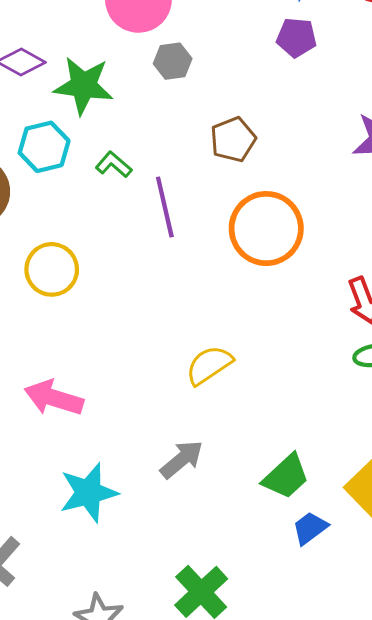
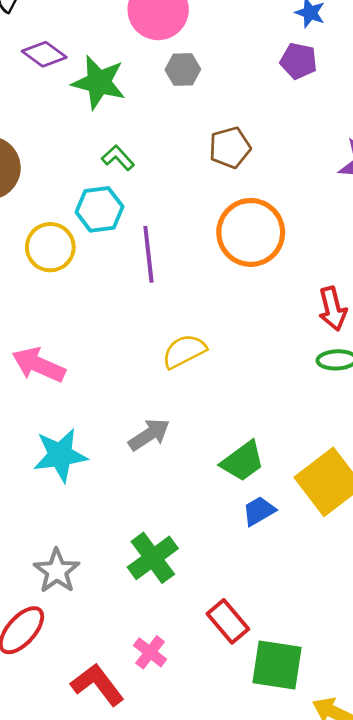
cyan hexagon: (44, 147) -> (99, 209), moved
purple line: (165, 207) -> (148, 254), moved

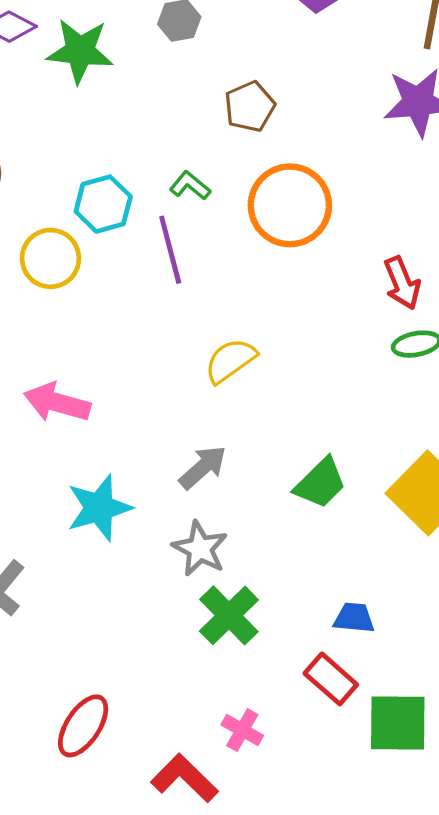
green L-shape: (118, 158) -> (190, 186), moved
blue trapezoid: (259, 511) -> (354, 618), moved, turned 44
gray star: (57, 571) -> (200, 549), moved

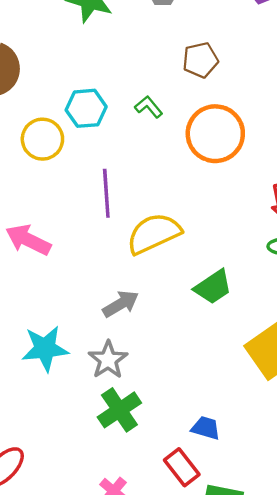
purple line: (170, 250) -> (106, 193), moved
yellow semicircle: (230, 361) -> (154, 233), size x1.4
green trapezoid: (320, 483) -> (213, 287), moved
cyan star: (99, 508) -> (45, 348), moved

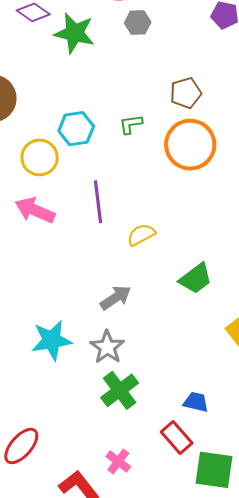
brown pentagon: (200, 60) -> (186, 93), moved
green L-shape: (149, 107) -> (131, 124), turned -55
yellow semicircle: (154, 233) -> (141, 235), size x0.6
pink arrow: (28, 240) -> (35, 210), moved

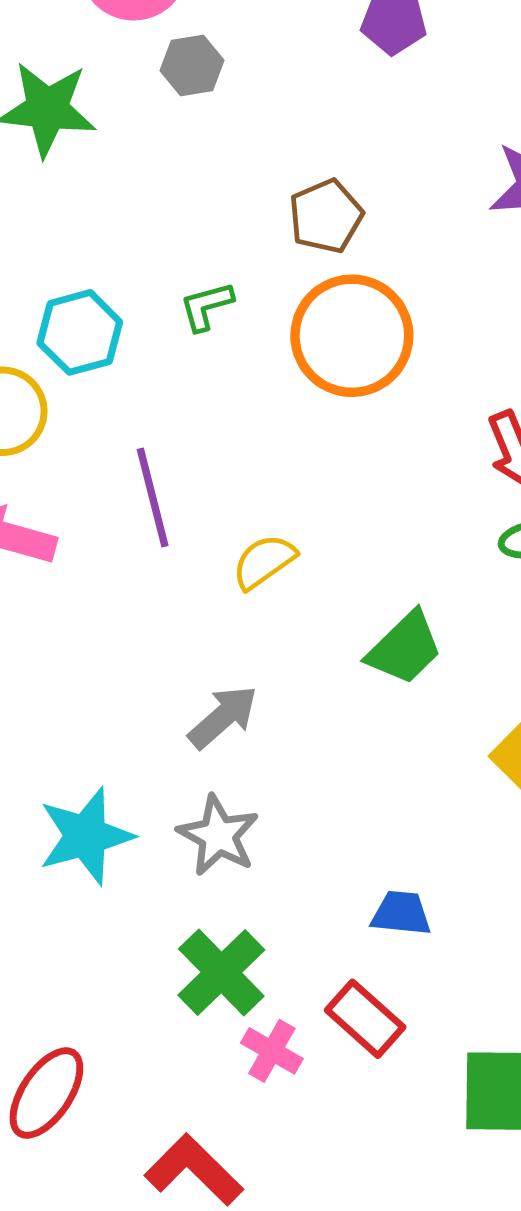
green cross: (120, 390) -> (221, 972), moved
blue trapezoid: (196, 402) -> (401, 913), moved
red rectangle: (177, 437) -> (365, 1019), moved
pink cross: (118, 462) -> (272, 1051), moved

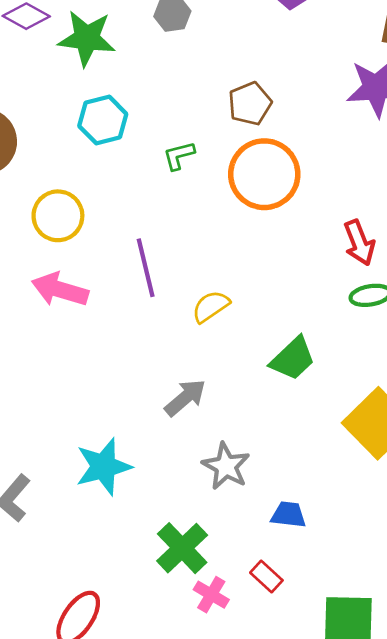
cyan hexagon: (80, 332) -> (103, 120), moved
gray star: (218, 835) -> (226, 466), moved
red rectangle: (365, 1019) -> (266, 576), size x0.7

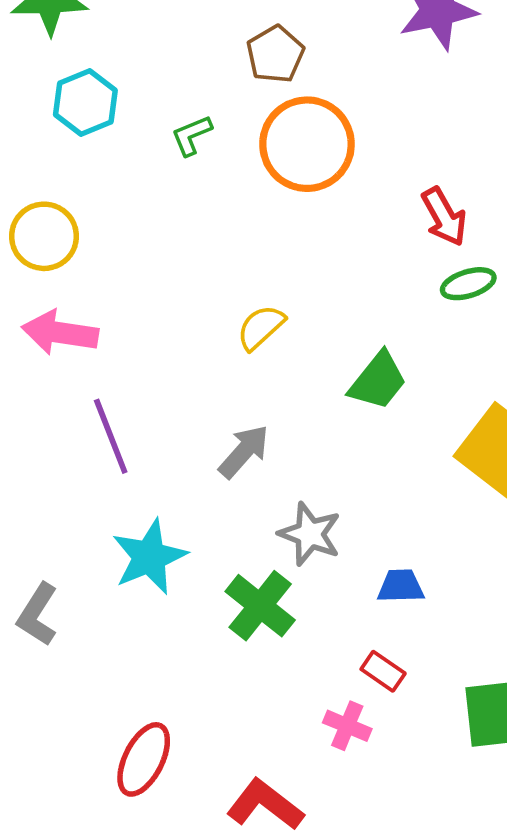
purple line: (146, 268) -> (111, 436), moved
green cross: (182, 548) -> (260, 606), moved
pink cross: (211, 595) -> (347, 726), moved

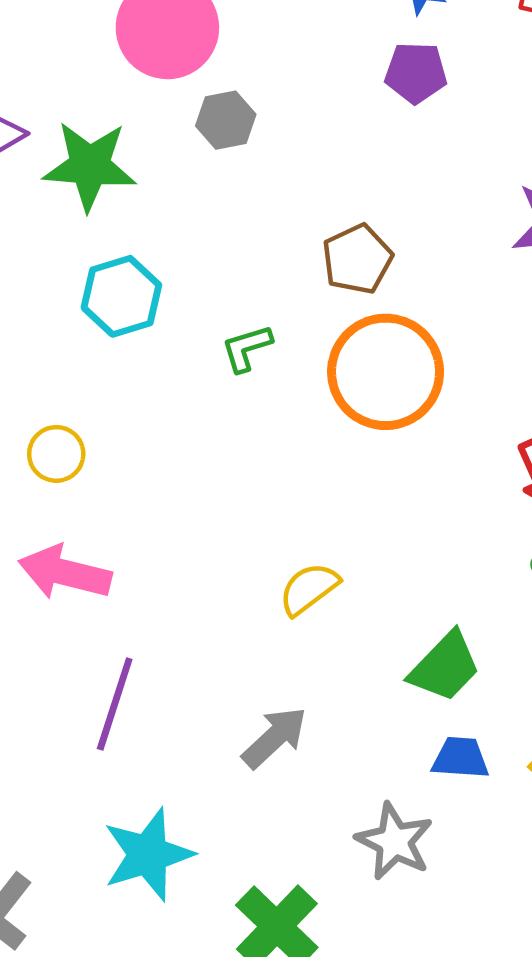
yellow circle: (44, 236) -> (56, 454), size x0.7
purple line: (111, 436) -> (115, 704), turned 34
gray star: (310, 534) -> (394, 841), moved
blue trapezoid: (401, 586) -> (460, 758), moved

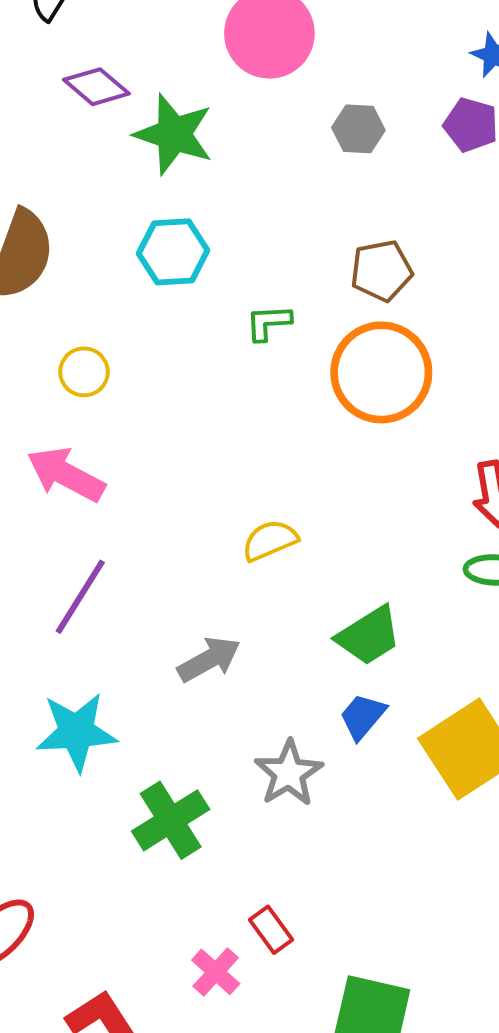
gray hexagon: (226, 120) -> (358, 129), moved
blue trapezoid: (460, 758) -> (363, 716), turned -68

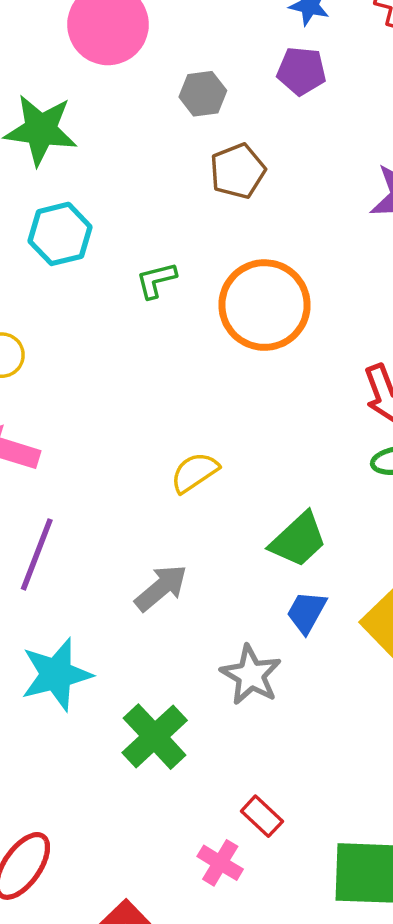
brown pentagon: (381, 271) -> (238, 171), moved

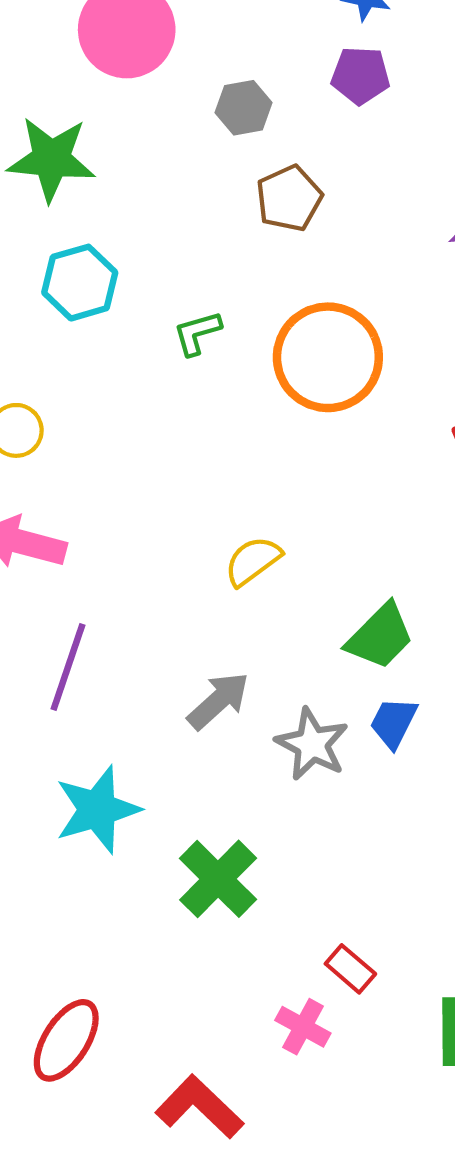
gray star: (251, 675) -> (312, 744), moved

